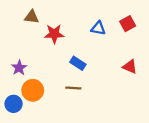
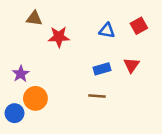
blue rectangle: (78, 63) -> (102, 69), moved, turned -49
red triangle: (130, 67) -> (131, 65), moved, turned 42
brown line: (73, 88) -> (97, 96), moved

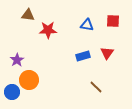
red square: (139, 26) -> (113, 21), turned 32
brown line: (97, 96) -> (96, 87), moved, turned 40

